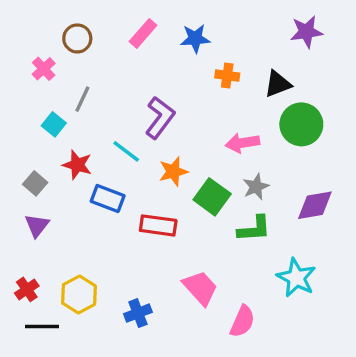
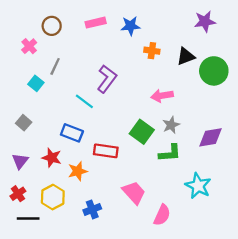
pink rectangle: (143, 33) -> (96, 23), turned 36
green circle: (301, 124) -> (214, 71), moved
red star: (77, 165) -> (52, 158), moved
orange star: (173, 172) -> (78, 171), moved
purple triangle: (37, 225) -> (20, 161), moved

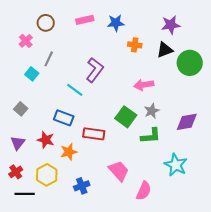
purple star: (205, 21) -> (171, 25), moved

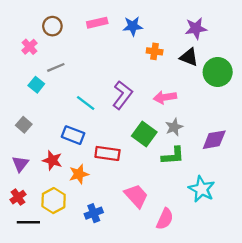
black triangle: (165, 50) -> (189, 57), turned 42
gray line: (49, 59) -> (56, 67), turned 42
purple L-shape: (95, 70) -> (122, 95), moved

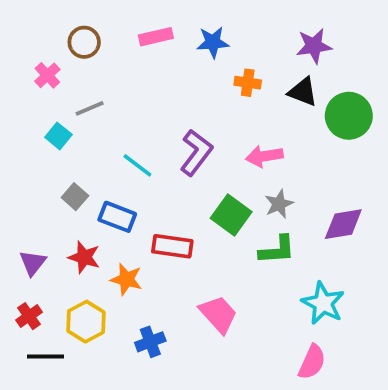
gray square: (24, 125) -> (75, 197), moved
orange star: (79, 174) -> (126, 279), turned 30
pink semicircle: (165, 219) -> (312, 362), moved

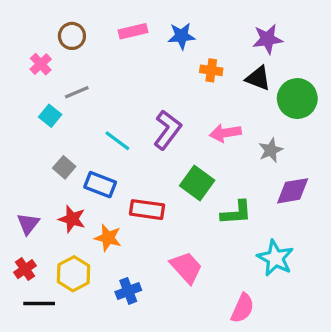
gray star: (279, 204) -> (271, 150), moved
pink semicircle: (312, 362) -> (243, 308), moved

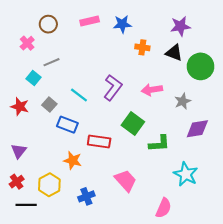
gray square: (64, 167) -> (49, 104), moved
red star: (72, 219) -> (20, 107), moved

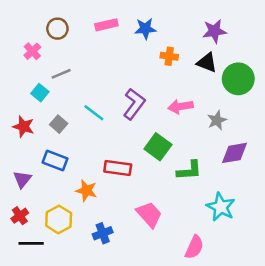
blue rectangle: (67, 125) -> (55, 160), moved

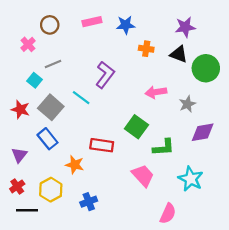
purple L-shape: (134, 104) -> (105, 75), moved
gray square: (59, 124) -> (51, 107), size x1.6
blue rectangle: (55, 160) -> (48, 139), turned 30
pink trapezoid: (149, 214) -> (143, 176), moved

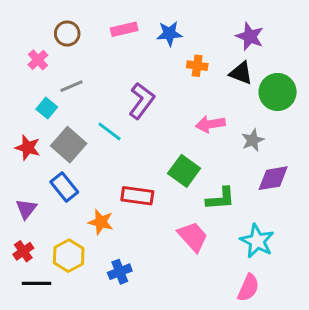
purple star: (185, 27) -> (250, 36), turned 30
pink semicircle: (168, 214) -> (248, 288), moved

